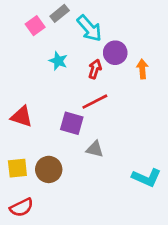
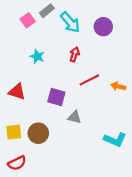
purple circle: (115, 53) -> (103, 27), moved
cyan star: (58, 61) -> (37, 56), moved
orange arrow: (142, 69) -> (118, 86), moved, turned -72
red line: (95, 102) -> (89, 80), moved

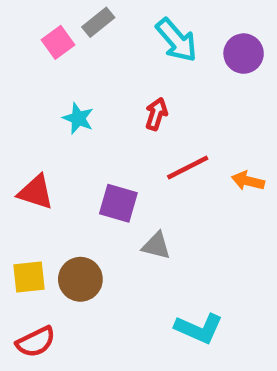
cyan arrow: (70, 22) -> (176, 40), moved
purple circle: (103, 27) -> (244, 54), moved
cyan L-shape: (115, 140) -> (199, 328), moved

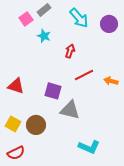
cyan star: (78, 118) -> (44, 36), moved
gray triangle: (156, 246) -> (70, 110), size x1.5
yellow square: (29, 277) -> (13, 124), turned 35

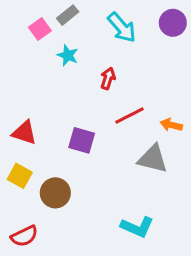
purple circle: (109, 24) -> (173, 23), moved
gray triangle: (70, 110) -> (153, 159), moved
yellow square: (13, 124) -> (20, 176), moved

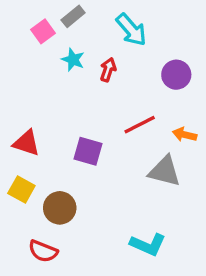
purple circle: (173, 23) -> (176, 75), moved
red arrow: (108, 78) -> (108, 70), moved
red semicircle: (24, 236) -> (43, 251), moved, turned 48

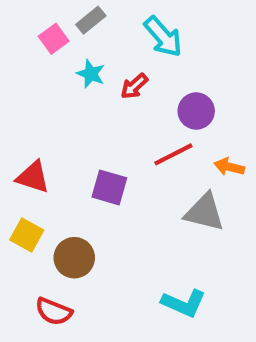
red arrow: (108, 70) -> (134, 86), turned -150
purple circle: (176, 75) -> (196, 111), moved

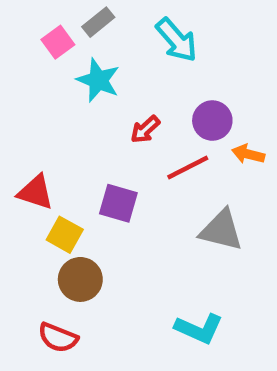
cyan star: (91, 74) -> (98, 80), size x1.4
red arrow: (134, 86) -> (145, 129), moved
orange arrow: (229, 167) -> (248, 154), moved
yellow square: (27, 235) -> (65, 235), moved

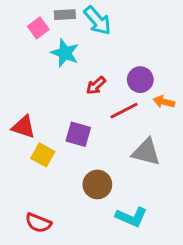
gray rectangle: (98, 22) -> (65, 15), turned 36
cyan arrow: (177, 40) -> (97, 21), moved
brown circle: (80, 279) -> (97, 184), moved

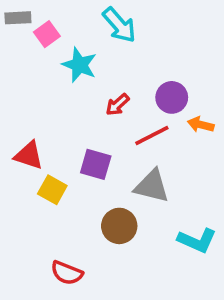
gray rectangle: (65, 15) -> (18, 18), moved
gray triangle: (146, 152) -> (152, 186), moved
cyan L-shape: (131, 217) -> (197, 240), moved
red semicircle: (38, 223) -> (67, 273), moved

